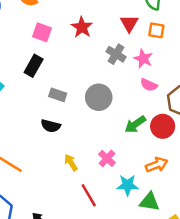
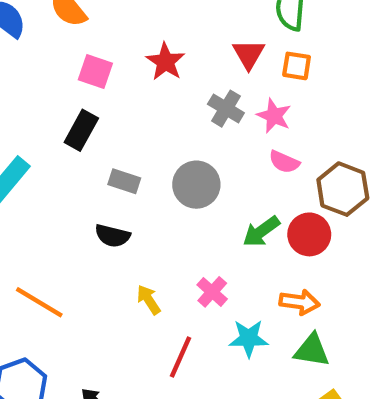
orange arrow: (157, 165) -> (299, 302), turned 30
red line: (89, 195) -> (181, 357), turned 55
green triangle: (149, 202) -> (312, 350), moved

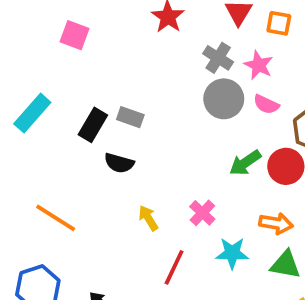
pink square: (95, 71) -> (74, 35), moved
black rectangle: (81, 130) -> (93, 125), moved
gray circle: (196, 185) -> (224, 99), moved

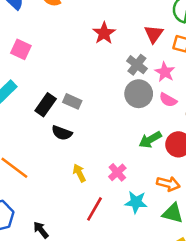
pink square: (74, 35) -> (21, 49), moved

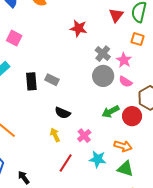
red star: (104, 33) -> (78, 28), turned -30
red triangle: (154, 34) -> (116, 15), moved
black rectangle: (46, 105) -> (31, 81), turned -42
black semicircle: (62, 133) -> (63, 113), moved

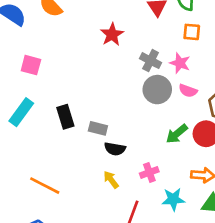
red star: (78, 28) -> (112, 34), turned -30
gray rectangle: (52, 80) -> (98, 128), moved
pink cross: (84, 136) -> (149, 172), turned 32

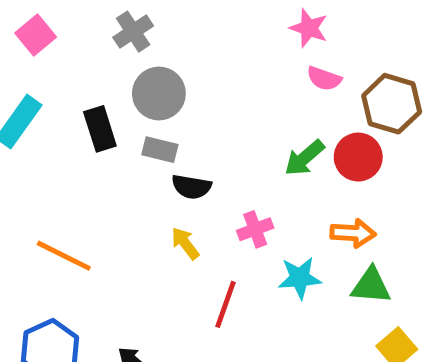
gray cross: (151, 61) -> (133, 32), moved, turned 30
pink square: (31, 65) -> (36, 35), turned 36
gray circle: (157, 90) -> (159, 93), moved

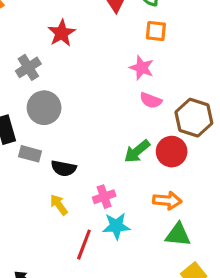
gray rectangle: (160, 150) -> (30, 154), moved
cyan star: (300, 278) -> (116, 226), moved

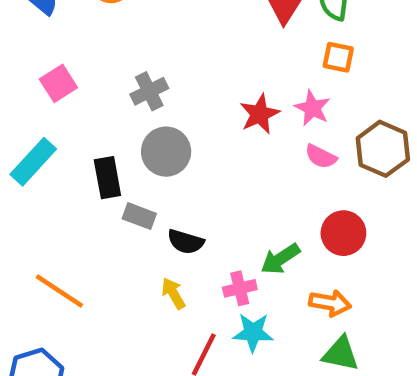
red star: (62, 33) -> (260, 114), moved
brown hexagon: (194, 118) -> (383, 149), moved
green arrow: (137, 151) -> (280, 259), moved

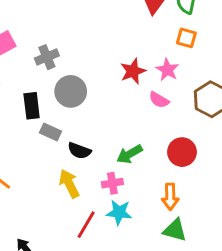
gray cross: (149, 91) -> (47, 57), moved
pink semicircle: (321, 156) -> (159, 100), moved
green arrow: (280, 259) -> (130, 154), moved
yellow arrow: (173, 293) -> (69, 184), size x1.4
orange arrow: (330, 303) -> (170, 197), turned 75

